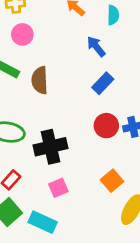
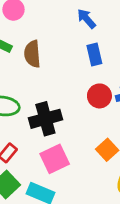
blue rectangle: (103, 83) -> (94, 55), turned -55
pink square: (58, 188) -> (55, 159), size x1.5

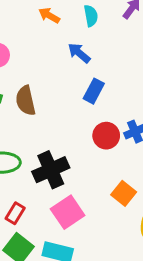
blue rectangle: (94, 55) -> (94, 91), turned 50

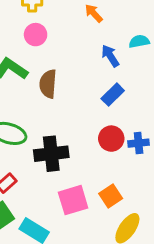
cyan semicircle: (91, 16) -> (139, 41), moved, turned -108
pink square: (68, 212) -> (73, 200), moved

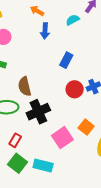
blue arrow: (110, 56) -> (45, 31), moved, turned -126
brown semicircle: (48, 84) -> (25, 86), moved

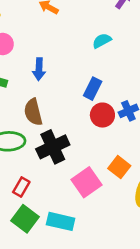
cyan semicircle: (73, 20) -> (102, 41), moved
blue arrow: (45, 31) -> (39, 69), moved
blue rectangle: (66, 60) -> (93, 89), moved

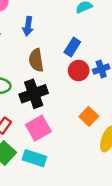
brown semicircle: (33, 112) -> (36, 60), moved
pink square: (87, 182) -> (38, 128), moved

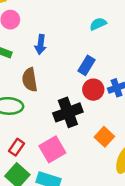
brown semicircle: (36, 60) -> (30, 80), moved
black cross: (34, 94) -> (68, 112), moved

